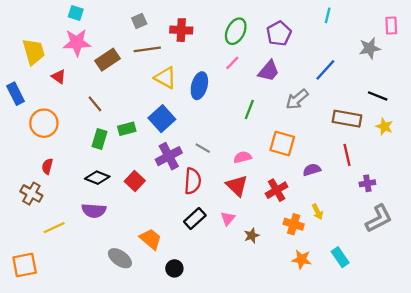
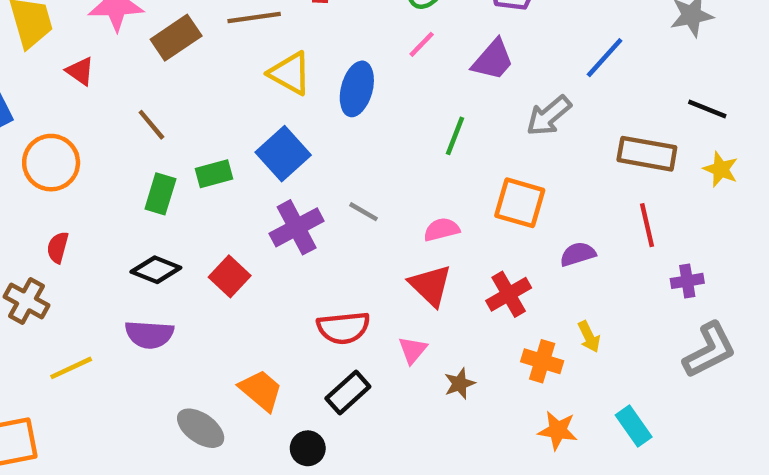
red semicircle: (193, 181) -> (343, 328), moved, turned 80
black rectangle: (195, 218) -> (348, 392), moved

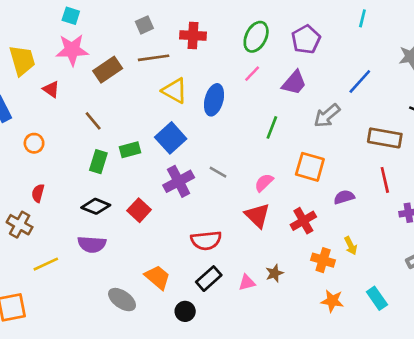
orange circle: (51, 163) -> (34, 143), size x0.6
pink semicircle: (442, 230) -> (264, 183), turned -30
pink triangle: (413, 350) -> (247, 282), moved, turned 36

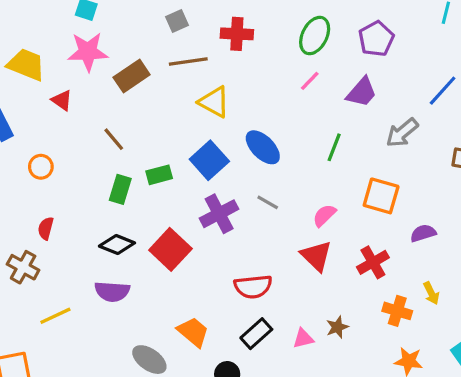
yellow trapezoid: (22, 60) -> (26, 65), turned -52
blue ellipse: (214, 100) -> (263, 147), moved, turned -60
red square: (139, 210) -> (170, 249), size x1.4

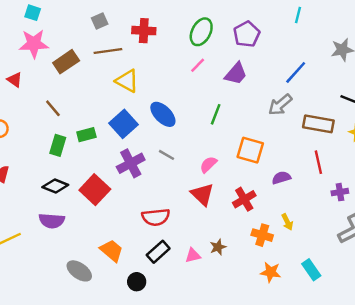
gray arrow: (402, 133) -> (280, 105), moved

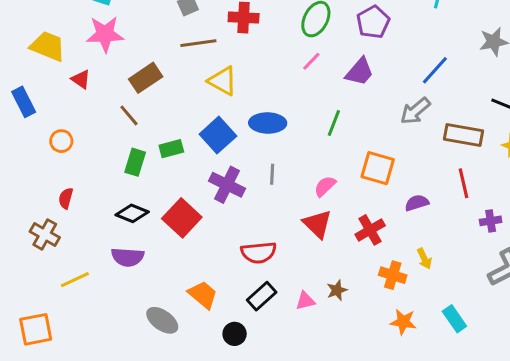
brown rectangle: (66, 62) -> (146, 78), moved
blue ellipse: (163, 114) -> (268, 123), turned -44
gray line: (167, 155) -> (272, 174), turned 63
purple cross: (131, 163) -> (227, 185), turned -36

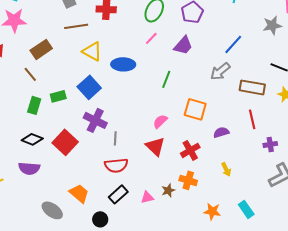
blue ellipse: (268, 123) -> (123, 64), moved
gray line: (272, 174) -> (115, 138), moved
orange cross: (393, 275) -> (188, 180), moved

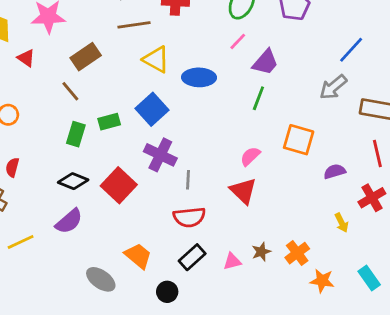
purple trapezoid: (183, 45) -> (265, 62), moved
red cross: (190, 150) -> (372, 198), moved
purple semicircle: (29, 168) -> (69, 221), turned -45
orange cross: (188, 180) -> (297, 253), moved, turned 36

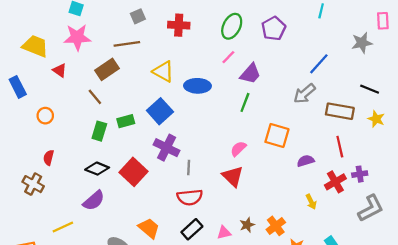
brown line: (134, 25) -> (127, 44), moved
yellow line: (21, 242) -> (63, 227), moved

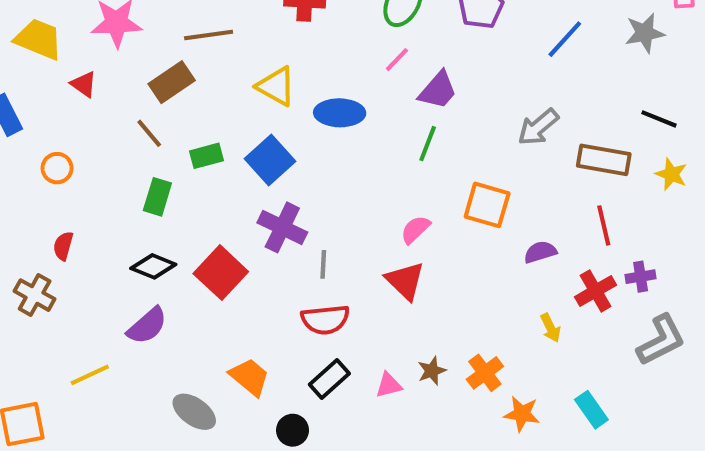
blue line: (319, 64) -> (565, 39), moved
green rectangle: (126, 121) -> (207, 156), moved

